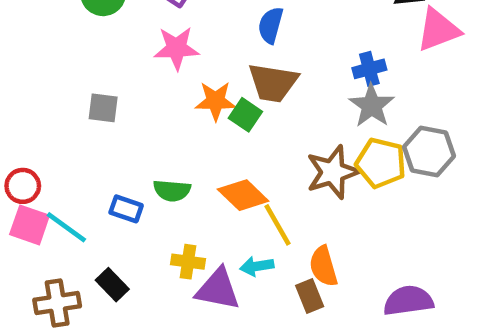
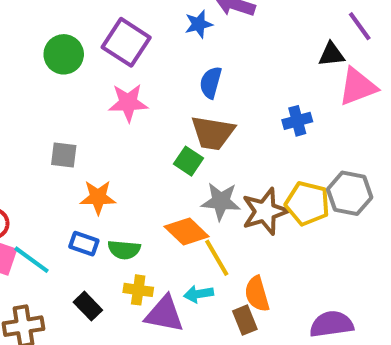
orange star: (216, 101) -> (98, 197), moved
gray star: (372, 106) -> (221, 201), moved, turned -30
green semicircle: (172, 191) -> (124, 250), moved
black rectangle: (112, 285) -> (88, 306), moved

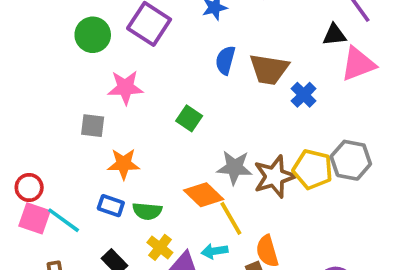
pink star: (128, 103) -> (125, 88), moved
blue cross: (297, 121) -> (304, 95), turned -30
brown trapezoid: (213, 133) -> (269, 69), moved
green square: (189, 161) -> (189, 118), moved
yellow cross: (138, 290) -> (160, 247), turned 30

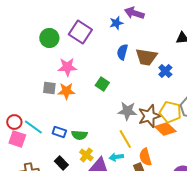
orange star: (124, 164) -> (66, 91), moved
orange diamond: (204, 195) -> (165, 129), moved
cyan line: (64, 220) -> (33, 127), moved

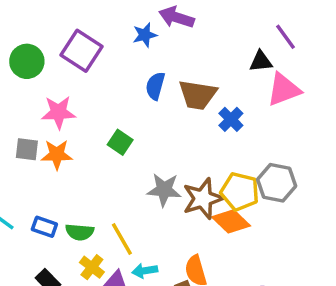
yellow line: (125, 139) -> (122, 239), moved

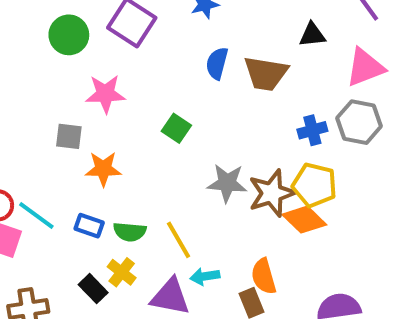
black triangle: (261, 61) -> (312, 35), moved
blue cross: (231, 119) -> (312, 130), moved, turned 30
orange star: (57, 155) -> (103, 169), moved
gray hexagon: (277, 183) -> (359, 122), moved
yellow cross: (92, 267) -> (122, 272), moved

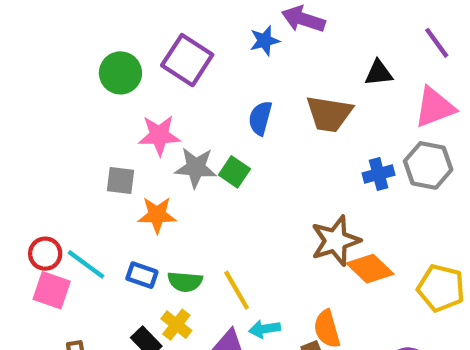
blue semicircle: (217, 63) -> (260, 118), moved
gray star: (227, 183) -> (196, 168), moved
yellow pentagon: (314, 185) -> (441, 288), moved

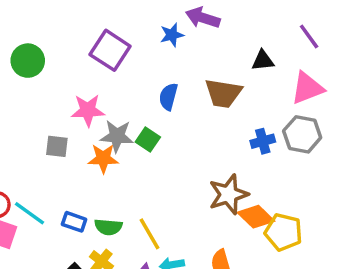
green circle: (120, 73) -> (28, 61), moved
orange star: (157, 215) -> (103, 158), moved
yellow pentagon: (441, 288) -> (283, 232), moved

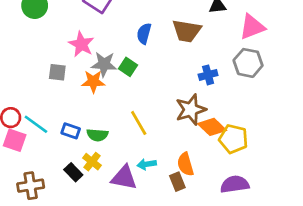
pink star: (88, 110) -> (81, 44), turned 30
blue cross: (263, 141) -> (208, 75), moved
yellow line: (150, 234) -> (139, 123), moved

